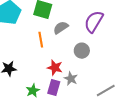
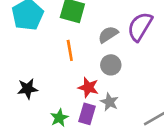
gray semicircle: (61, 28) -> (108, 35), moved
gray circle: (82, 51) -> (111, 65), moved

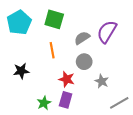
black star: (28, 89) -> (21, 71), moved
gray star: (109, 102) -> (102, 81), moved

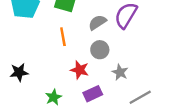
black star: (21, 71) -> (19, 72), moved
purple rectangle: (66, 100) -> (93, 94), moved, turned 49

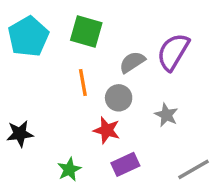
gray circle: (100, 50) -> (119, 98), moved
gray star: (120, 72) -> (166, 115), moved

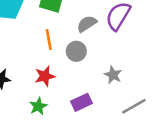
gray star: (166, 115) -> (113, 75), moved
red star: (107, 130) -> (45, 76), moved, turned -30

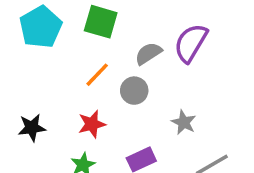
orange line: (49, 40) -> (97, 75), turned 54

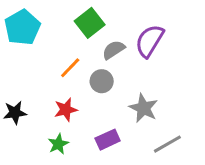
green square: (101, 22) -> (90, 23), moved, turned 36
gray star: (184, 122) -> (143, 108), size x1.4

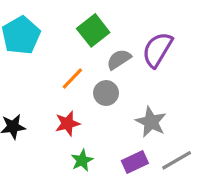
purple rectangle: (108, 140) -> (135, 162), moved
green star: (58, 144) -> (82, 160), moved

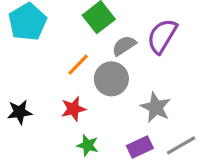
gray circle: (106, 93) -> (111, 79), size x1.4
green star: (82, 160) -> (88, 145), turned -30

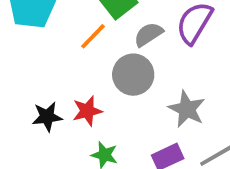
orange line: (78, 65) -> (93, 36), moved
black star: (20, 112) -> (47, 117), moved

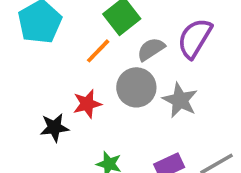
gray star: (187, 109) -> (180, 100), moved
red star: (87, 111) -> (87, 104), moved

